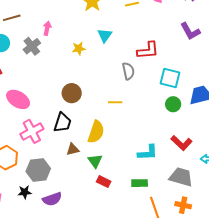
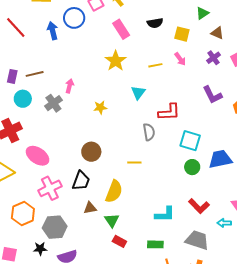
cyan triangle: (105, 35) -> (138, 93), moved

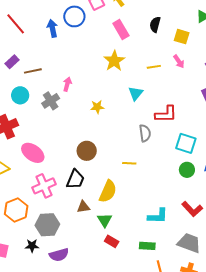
black semicircle: (155, 23) -> (155, 25), turned 112
purple rectangle: (12, 76) -> (12, 62), moved, turned 32

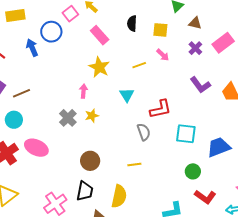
pink arrow: (67, 84) -> (83, 91), moved
gray cross: (51, 101) -> (68, 118), moved
pink ellipse: (33, 153) -> (36, 148), moved
green circle: (187, 170) -> (193, 171), moved

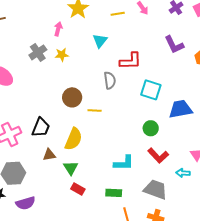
brown circle: (90, 161) -> (72, 97), moved

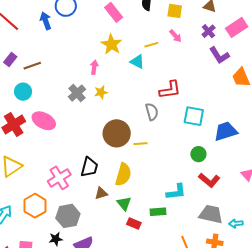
cyan triangle: (100, 41) -> (137, 62), moved, turned -35
purple L-shape: (174, 45) -> (219, 55), moved
brown circle: (72, 97) -> (117, 133), size x1.4
cyan arrow: (183, 173) -> (236, 223), moved
green rectangle: (114, 193) -> (158, 212), moved

